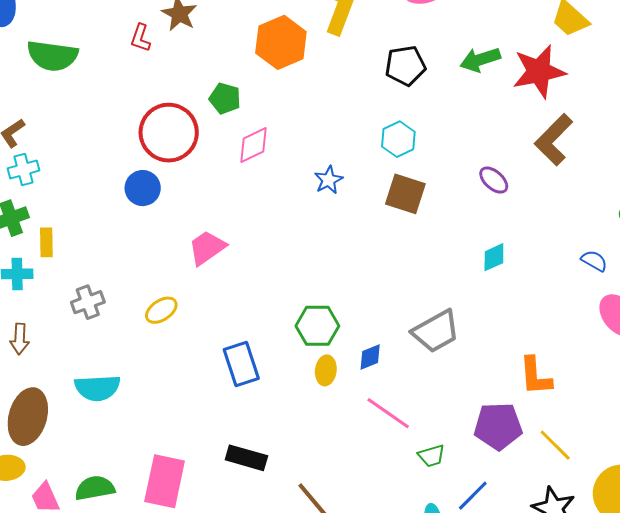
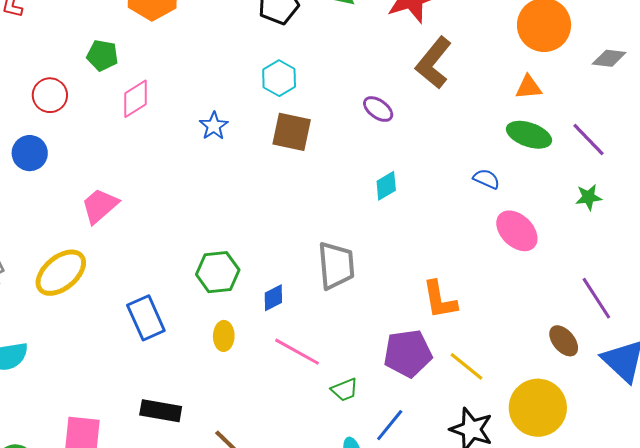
red circle: (169, 133) -> (50, 95), size x0.6
yellow ellipse: (161, 310) -> (61, 273), size x1.6
gray trapezoid: (436, 331) -> (336, 266), turned -60
yellow ellipse: (326, 370) -> (224, 336), moved

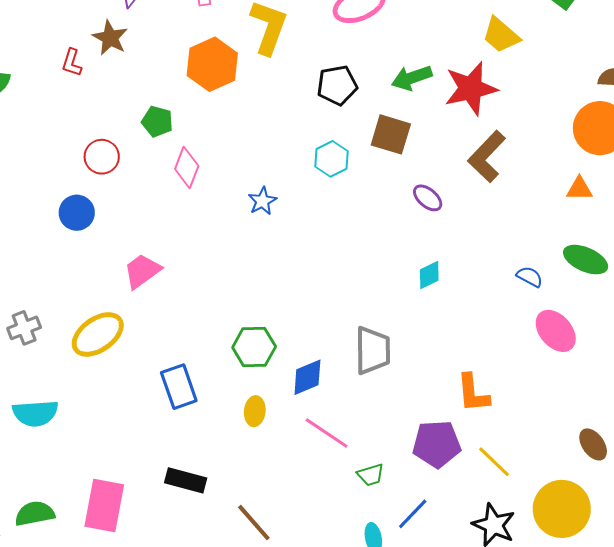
pink diamond: (136, 99) -> (187, 167), turned -42
brown square: (292, 132) -> (391, 134), moved
green ellipse: (529, 135) -> (586, 260), moved
blue diamond: (273, 298) -> (307, 377), size x1.4

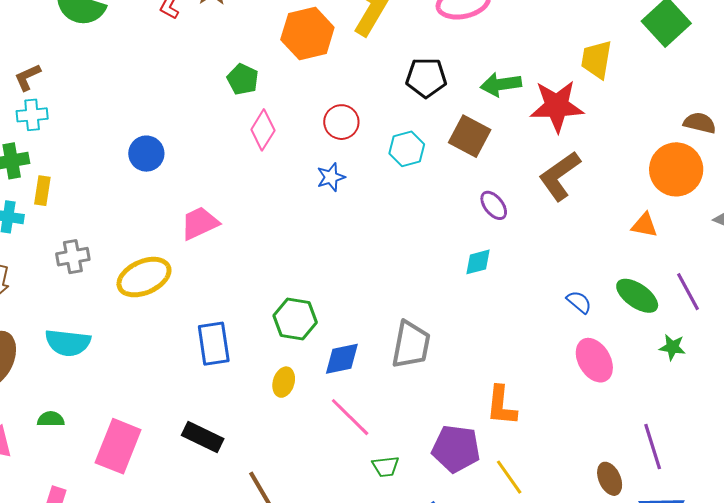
yellow trapezoid: (501, 35) -> (596, 59), turned 48
red circle: (102, 157) -> (341, 122), moved
cyan diamond: (429, 275) -> (478, 262), moved
green semicircle: (35, 514) -> (51, 419), moved, size x0.7

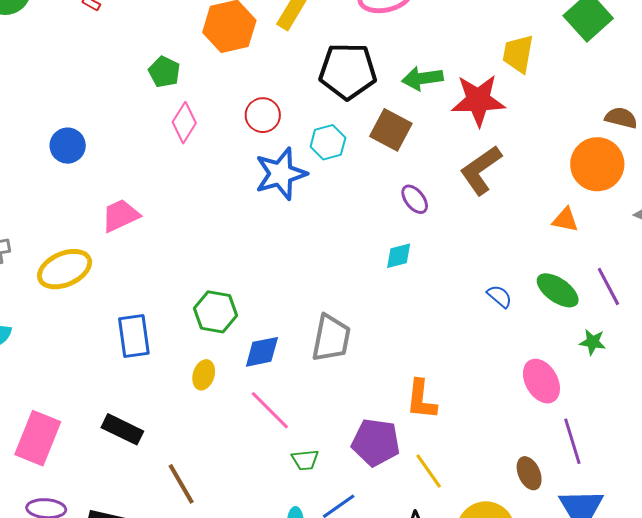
black pentagon: (426, 78) -> (348, 71), size x1.4
blue star: (331, 177) -> (281, 174), moved, size x1.8
pink ellipse: (594, 360) -> (541, 381), moved

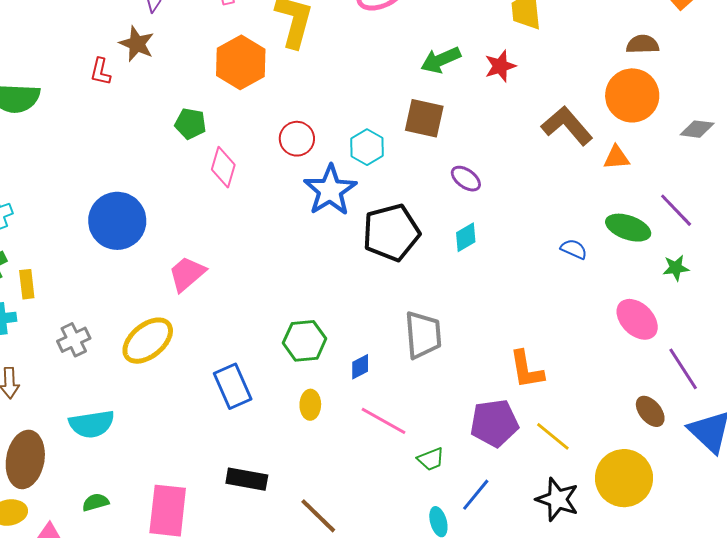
black pentagon: (348, 71) -> (391, 233), moved
red star: (478, 100) -> (500, 66), size x0.6
blue circle: (68, 146) -> (117, 221), size x1.6
brown L-shape: (481, 170) -> (567, 126), moved, turned 100
blue diamond: (262, 352) -> (360, 367), size x0.7

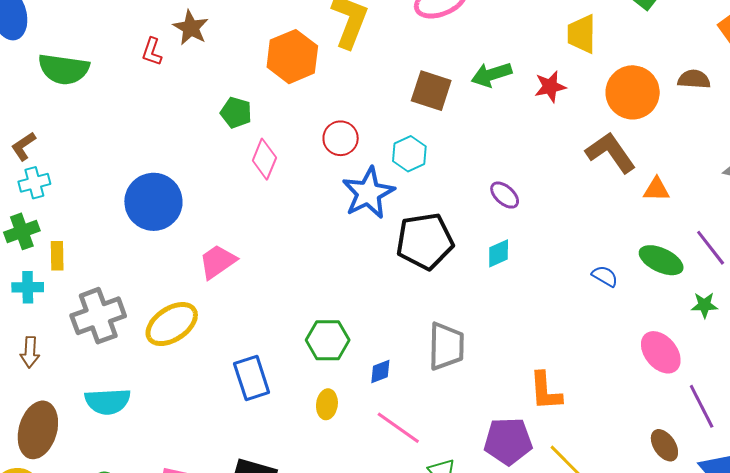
orange circle: (632, 95) -> (633, 92), moved
brown square: (424, 118) -> (431, 91), moved
gray cross: (74, 340) -> (98, 316), size x1.6

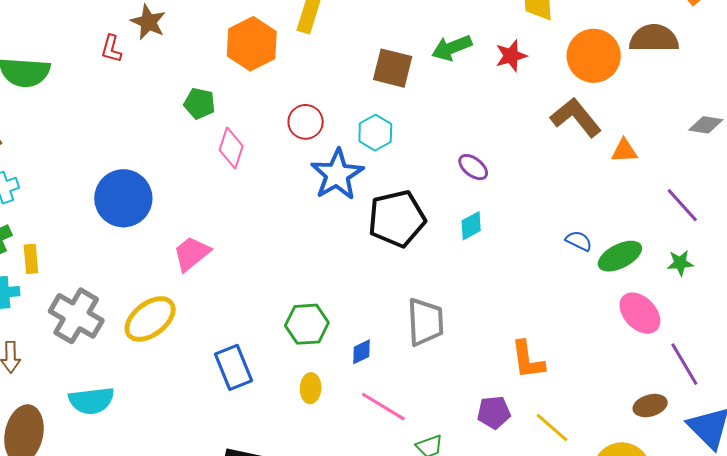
brown semicircle: (694, 79) -> (654, 38), size x1.5
green ellipse: (661, 260) -> (620, 256), moved, turned -48
gray cross: (98, 316) -> (76, 316), turned -36
purple pentagon: (508, 441) -> (494, 412), size x0.7
brown ellipse: (664, 445) -> (650, 406), turned -68

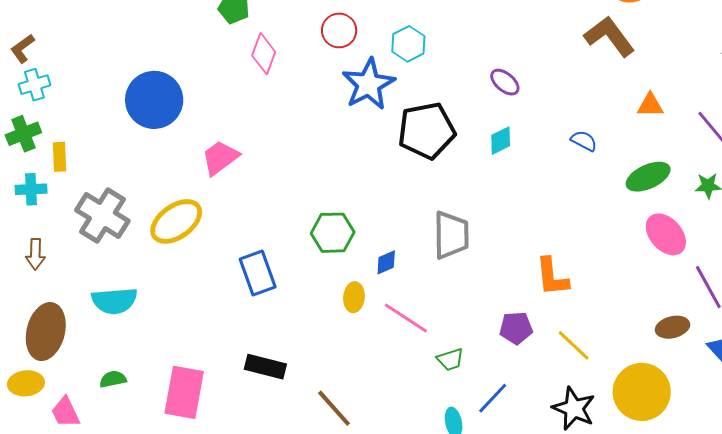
orange triangle: (624, 151) -> (650, 105), moved
blue semicircle: (579, 241) -> (584, 141), moved
yellow ellipse: (311, 388) -> (354, 297), moved

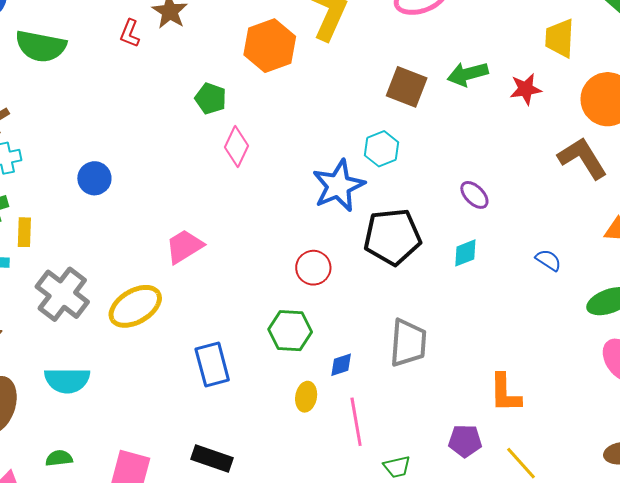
red circle: (339, 30) -> (313, 268), moved
blue circle: (154, 100) -> (94, 178), moved, size x0.6
pink line: (406, 318) -> (356, 422), turned 42

